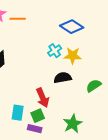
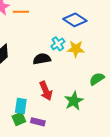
black semicircle: (63, 78) -> (42, 59), moved
green square: (38, 116) -> (19, 119), moved
green star: (73, 124) -> (74, 101), moved

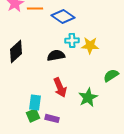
blue diamond: (75, 20) -> (63, 16), moved
cyan cross: (58, 44) -> (72, 40), turned 32

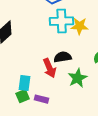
cyan cross: (72, 40) -> (62, 21), size x1.6
black semicircle: (56, 55) -> (63, 57), moved

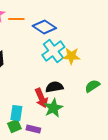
cyan cross: (62, 21) -> (53, 51), turned -35
green star: (78, 78) -> (53, 108), moved

